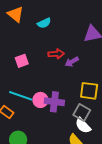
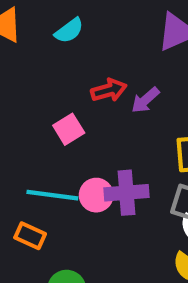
pink square: (22, 61) -> (69, 129), moved

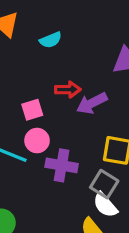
purple arrow: (145, 100) -> (92, 103), size x1.4
pink circle: (96, 195) -> (37, 141), moved

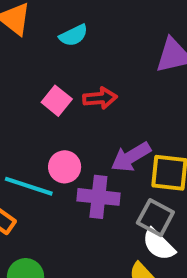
purple arrow: (92, 103) -> (131, 157), moved
pink square: (32, 110) -> (57, 101), moved, turned -30

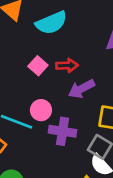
cyan semicircle: (74, 35) -> (51, 23), size x1.6
purple arrow: (131, 157) -> (81, 89), moved

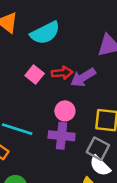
purple arrow: (81, 89) -> (83, 77), moved
pink circle: (41, 110) -> (65, 111), moved

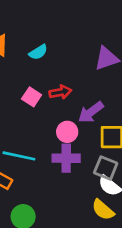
cyan semicircle: (45, 33) -> (38, 52), size x0.6
purple arrow: (83, 77) -> (91, 112), moved

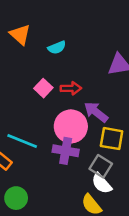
purple arrow: (91, 112) -> (96, 112), turned 65
pink circle: (67, 132) -> (71, 126), size x1.6

